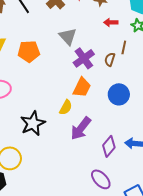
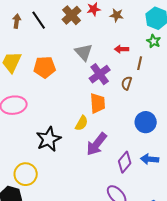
red arrow: (111, 22) -> (122, 49), moved
brown semicircle: (110, 59) -> (127, 83), moved
orange trapezoid: (82, 87) -> (98, 103), turned -30
blue circle: (119, 94) -> (146, 122), moved

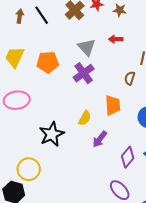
red arrow: (122, 49) -> (116, 39), moved
purple cross: (100, 74) -> (84, 73), moved
orange trapezoid: (98, 103) -> (113, 105), moved
purple arrow: (97, 144) -> (100, 139), size x0.7

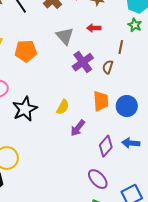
purple cross: (84, 73) -> (83, 62), moved
orange trapezoid: (113, 105) -> (101, 101), moved
black star: (52, 134) -> (25, 109), moved

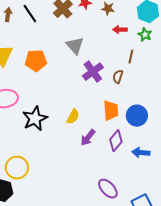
red arrow: (94, 28) -> (120, 30), moved
purple diamond: (106, 146) -> (116, 141), moved

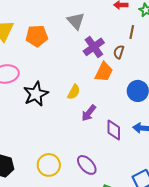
orange trapezoid: (111, 111) -> (104, 72), moved, turned 30
purple diamond: (116, 141) -> (114, 130), moved, turned -40
yellow circle: (17, 168) -> (49, 165), moved
purple ellipse: (108, 189) -> (87, 165), moved

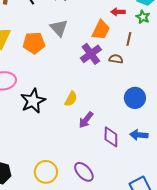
gray triangle: (76, 21) -> (59, 28), moved
brown semicircle: (119, 52) -> (116, 59), turned 80
orange trapezoid: (104, 72) -> (101, 30), moved

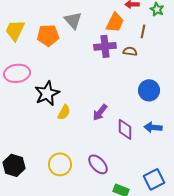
purple cross: (91, 54) -> (105, 46), turned 30
yellow semicircle: (71, 99) -> (64, 112), moved

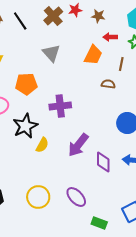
orange pentagon: (48, 35) -> (26, 84), moved
purple cross: (105, 46) -> (60, 106), moved
purple arrow: (100, 112) -> (78, 145), size x1.4

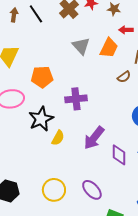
gray triangle: (51, 53) -> (81, 46), moved
brown semicircle: (108, 84) -> (124, 77), turned 136

